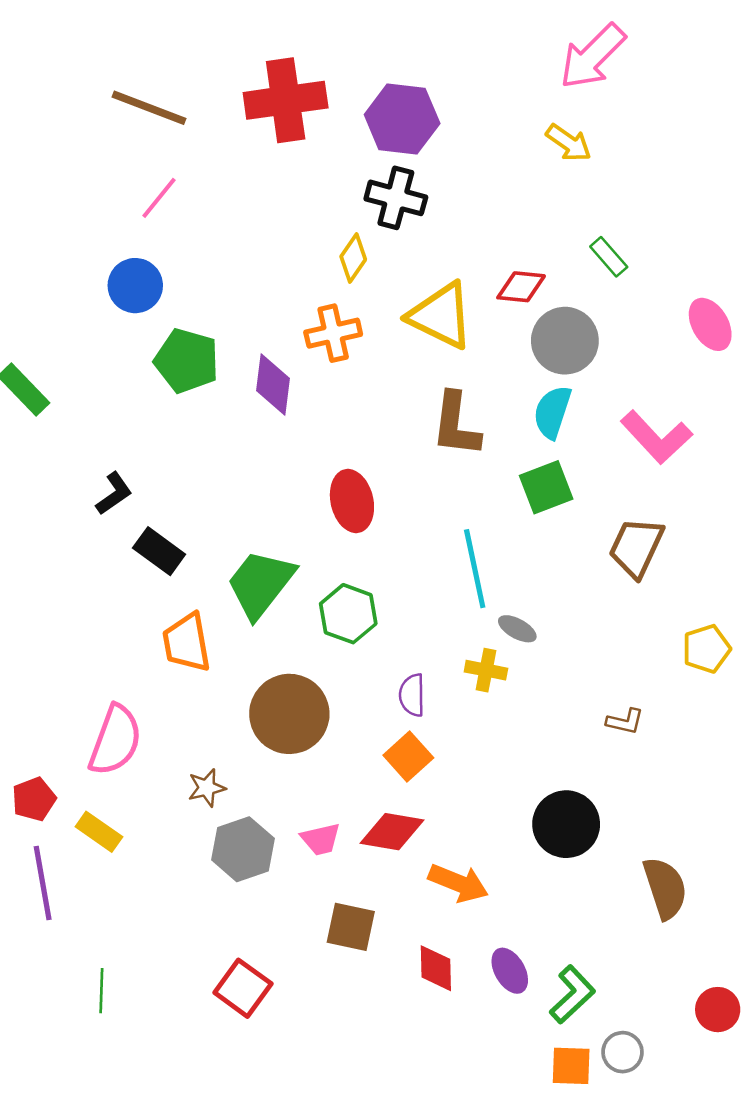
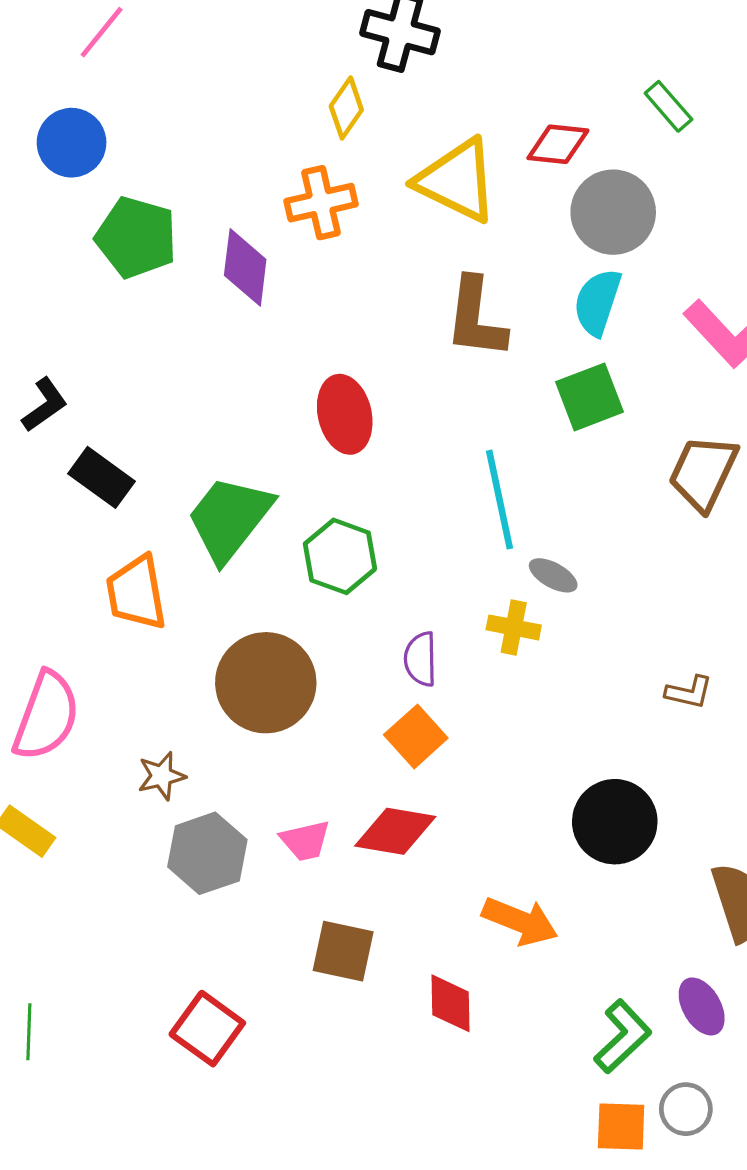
orange arrow: (458, 883) -> (520, 921), moved
purple ellipse: (510, 971) -> (702, 1006), moved

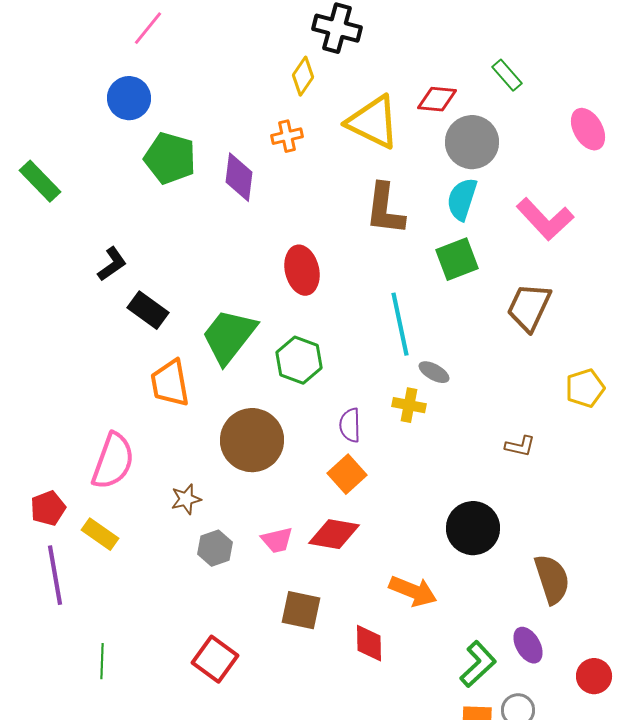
orange cross: (321, 203) -> (287, 136), size x0.7
gray hexagon: (207, 853) -> (215, 548), size x0.7

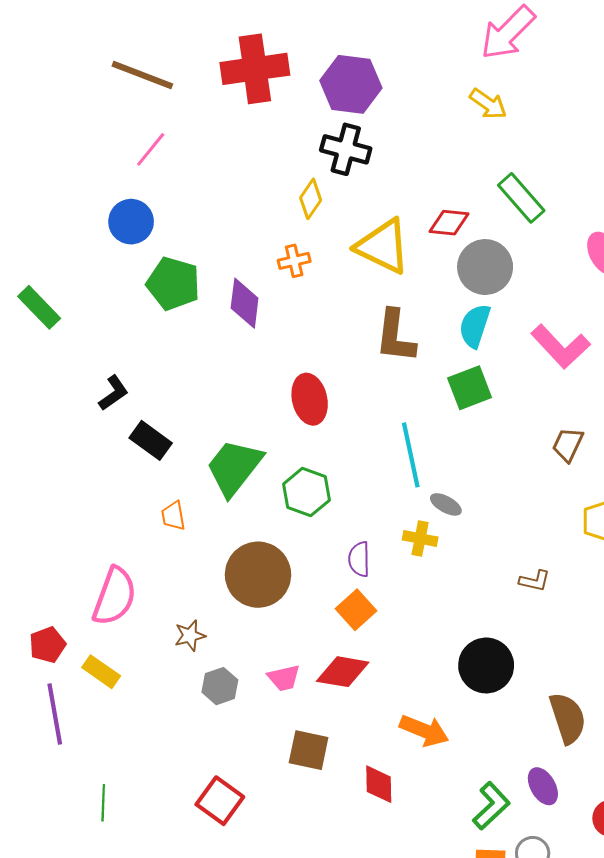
green rectangle: (507, 75) -> (521, 198), size x1.5
brown trapezoid: (529, 307) -> (568, 445), moved, size x0.7
orange trapezoid: (170, 383) -> (173, 516), size x0.6

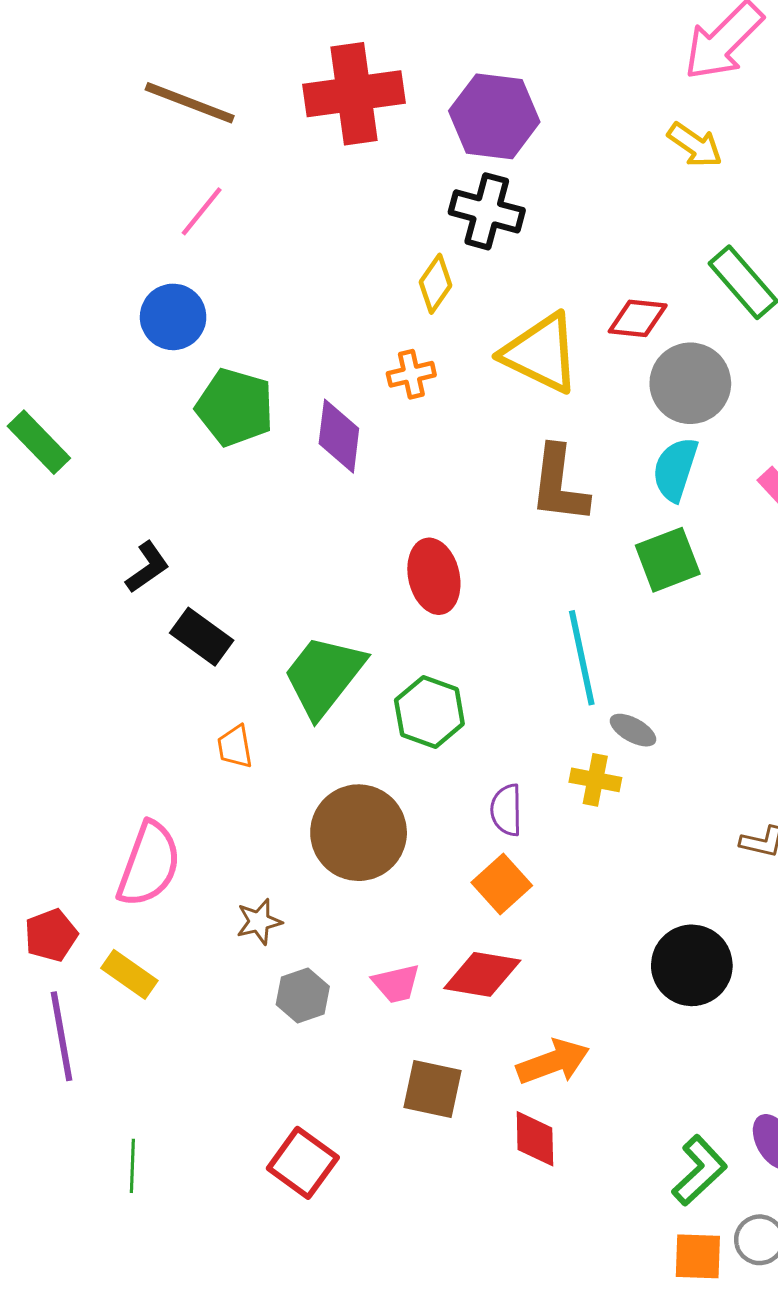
orange arrow: (424, 730) -> (553, 1062), moved, turned -42

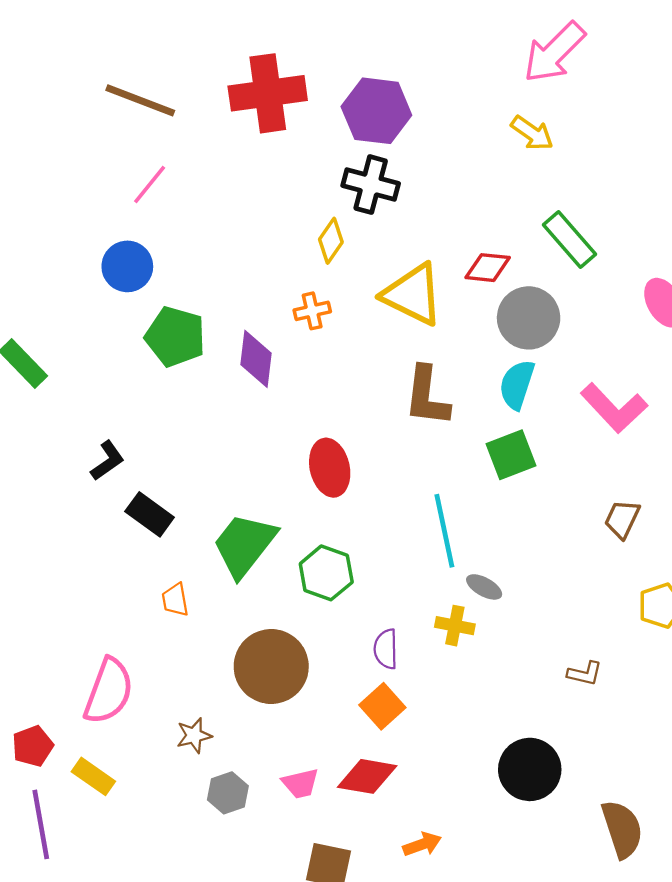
orange arrow: (553, 1062) -> (422, 844), size x0.7

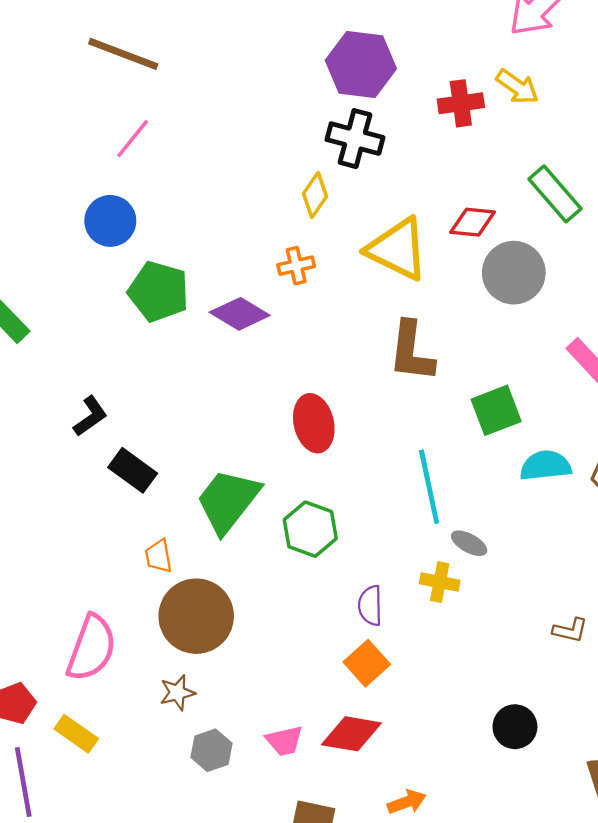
red cross: (268, 93) -> (461, 103), moved, size x0.6
purple diamond: (256, 359) -> (240, 314), turned -66
cyan semicircle: (517, 385) -> (546, 466), moved, turned 66
brown circle: (271, 667) -> (196, 616), moved
black circle: (530, 769) -> (515, 727), size x0.7

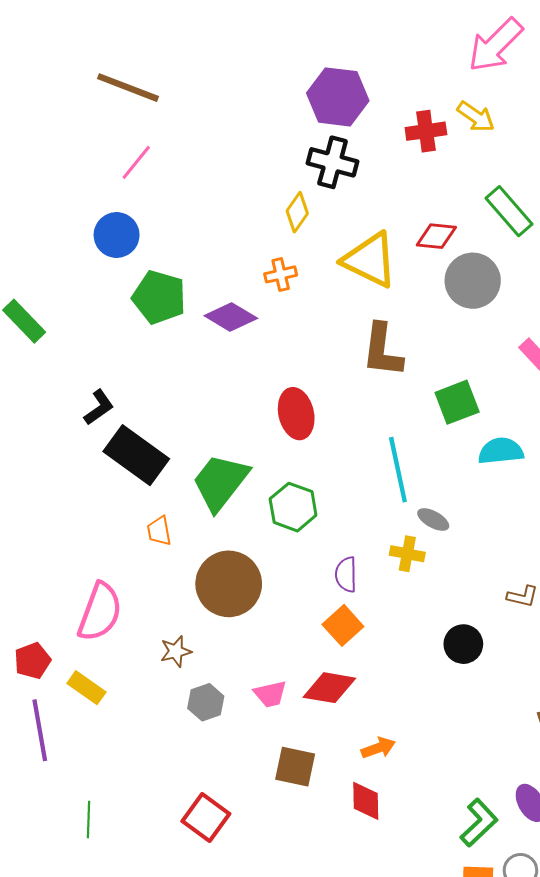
black rectangle: (133, 470) -> (136, 455), size x1.5
brown circle: (196, 616) -> (229, 584), moved
black circle: (515, 727) -> (463, 644), moved

